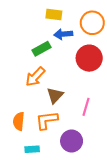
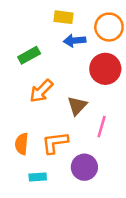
green rectangle: (41, 49) -> (29, 55), moved
brown triangle: (55, 95) -> (77, 106), moved

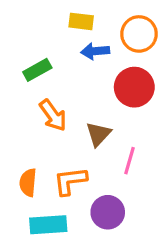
orange arrow: (41, 91) -> (53, 115), turned -80
cyan rectangle: (38, 177) -> (48, 225), size x1.6

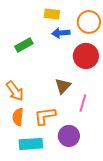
orange arrow: (53, 115) -> (15, 91), moved

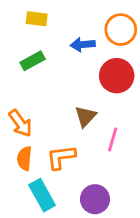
yellow rectangle: (52, 14) -> (37, 19), moved
purple circle: (69, 136) -> (95, 199), moved
cyan rectangle: (31, 144) -> (42, 195), turned 65

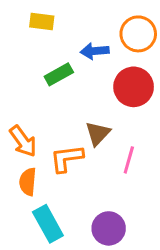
green rectangle: (33, 61) -> (59, 74), moved
orange L-shape: (61, 157) -> (67, 158), moved

